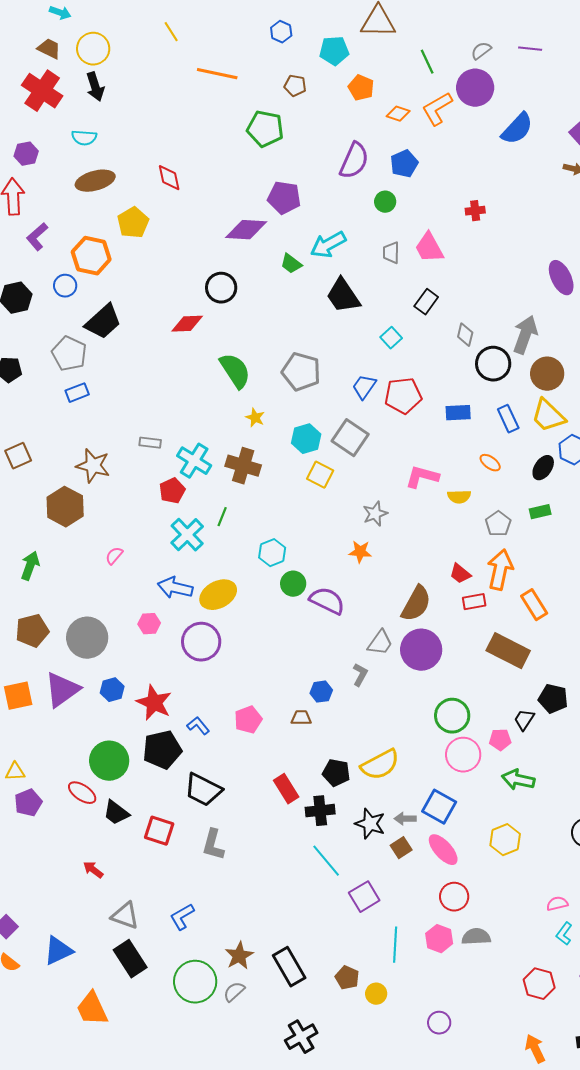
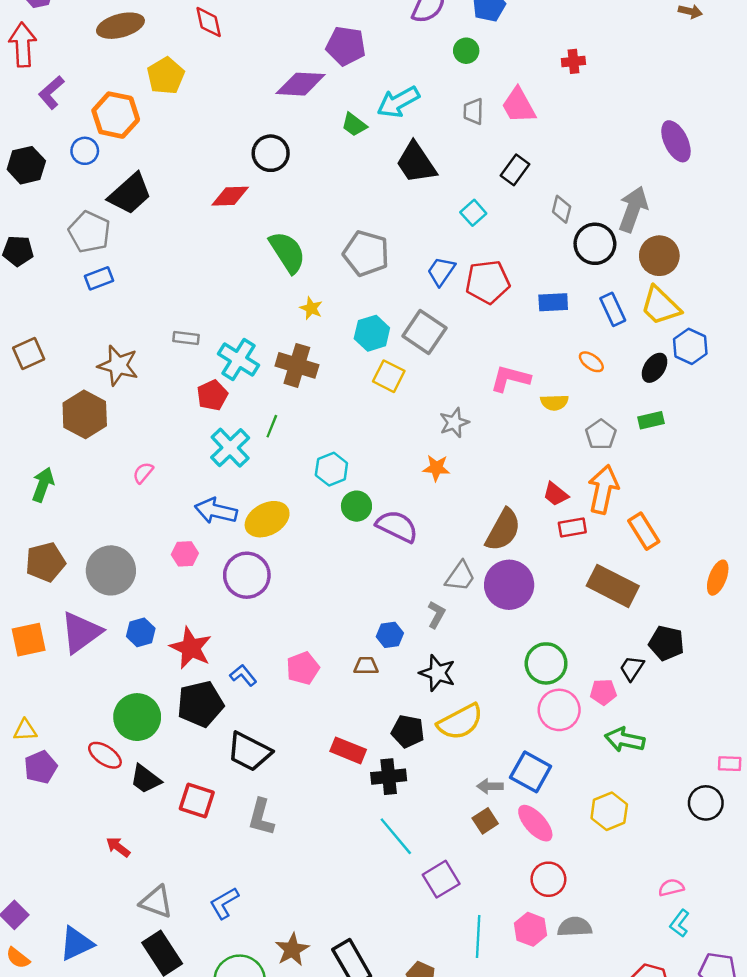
red rectangle: (286, 789) -> (348, 750), turned -36
black star: (370, 824) -> (438, 673), moved

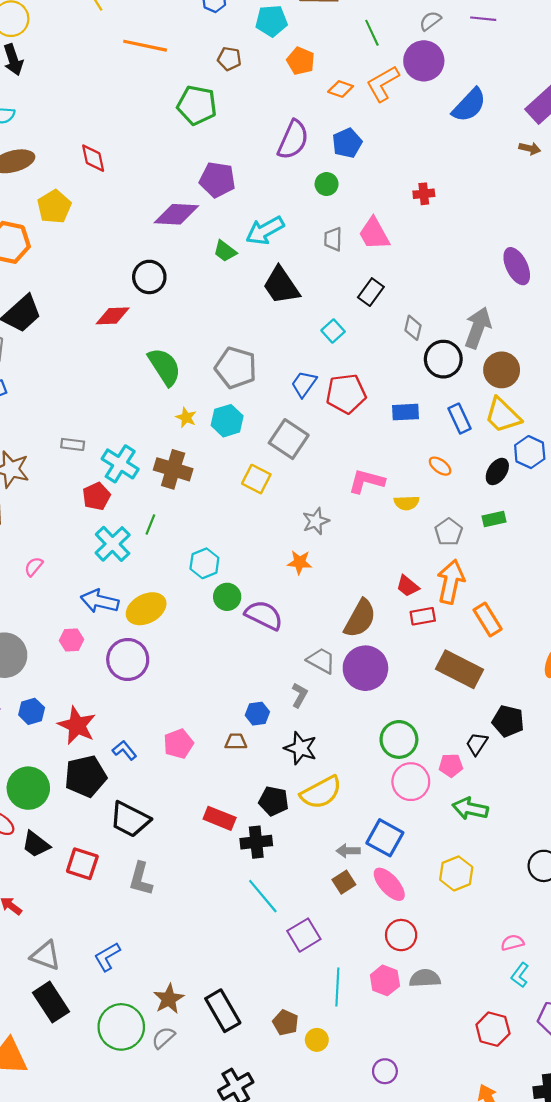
cyan hexagon: (372, 333) -> (227, 421), moved
gray trapezoid: (460, 576) -> (321, 661), turned -96

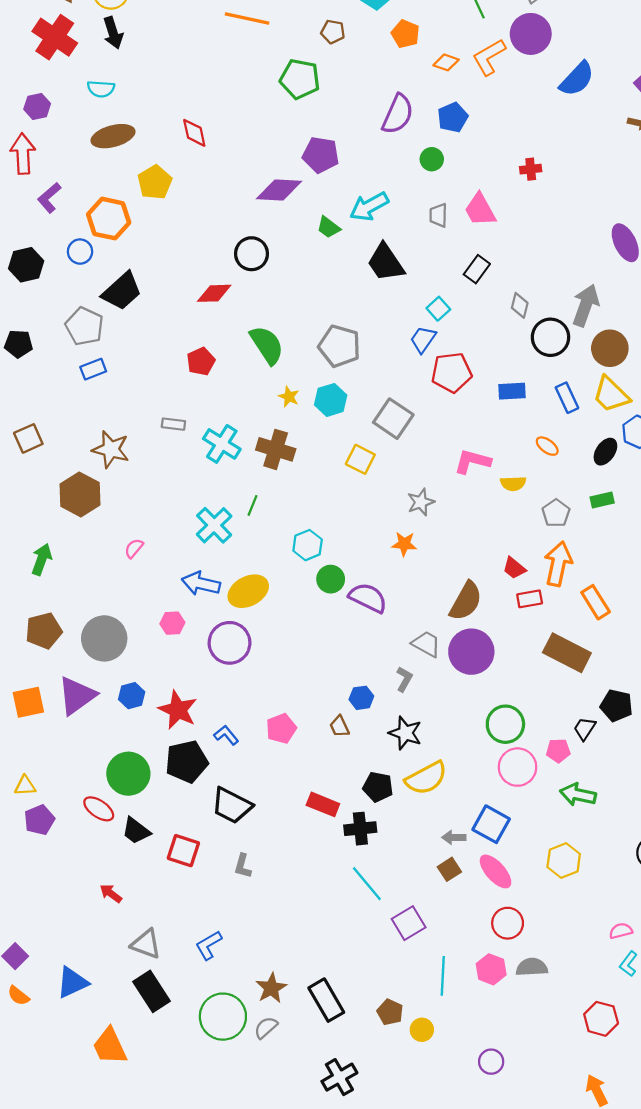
blue trapezoid: (304, 384) -> (423, 339), moved
red pentagon: (96, 496) -> (201, 361), moved
brown trapezoid: (236, 742) -> (339, 726), turned -115
gray L-shape: (141, 879) -> (243, 866), size x0.7

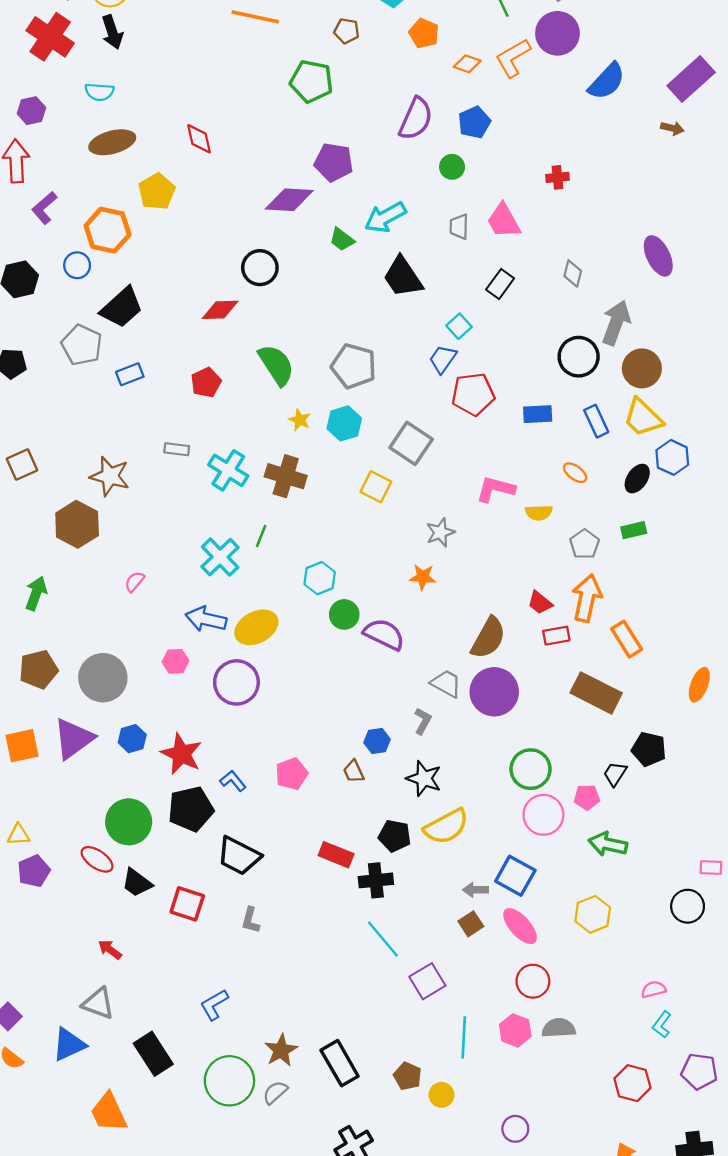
gray diamond: (520, 305) -> (573, 273), moved
blue rectangle: (93, 369) -> (130, 374), moved
gray triangle: (146, 944) -> (98, 1003), moved

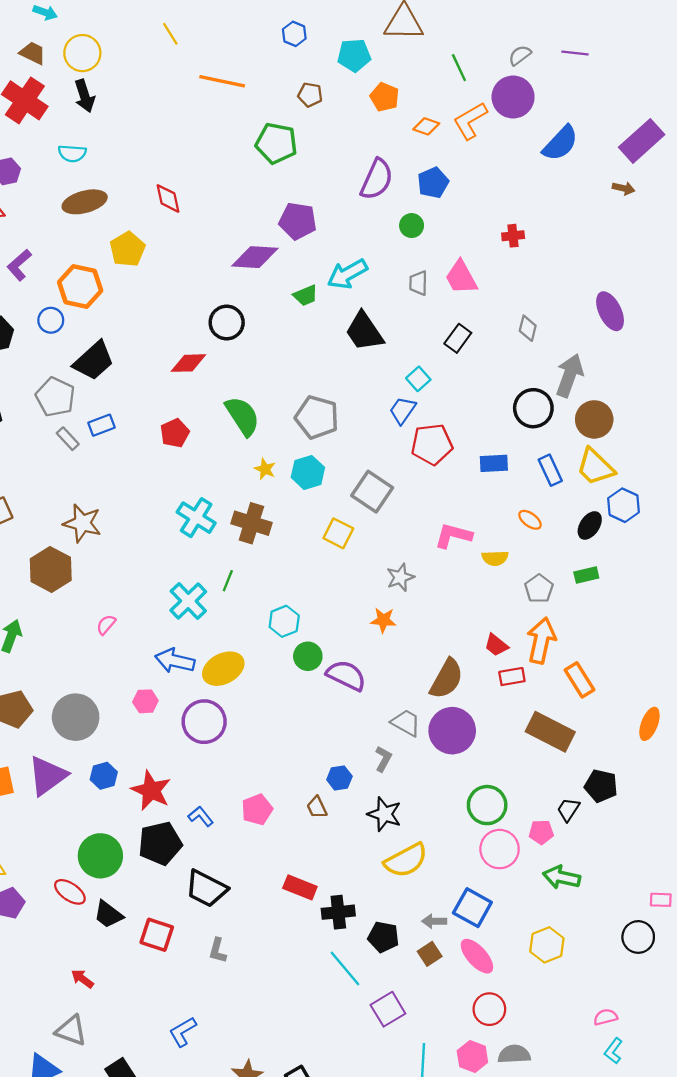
green trapezoid: (342, 240) -> (306, 295), turned -60
gray rectangle: (177, 449) -> (68, 439), moved, turned 40
black pentagon: (395, 836) -> (383, 937), moved

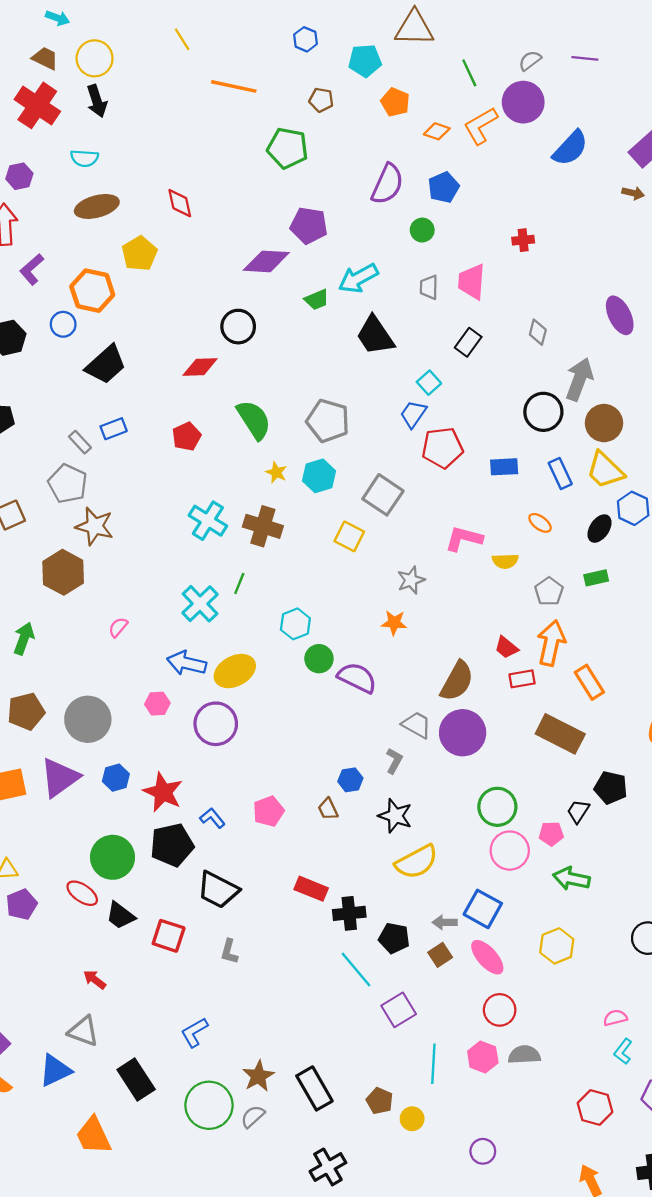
pink trapezoid: (461, 277) -> (472, 282), turned 33
gray pentagon: (55, 397) -> (68, 484), moved

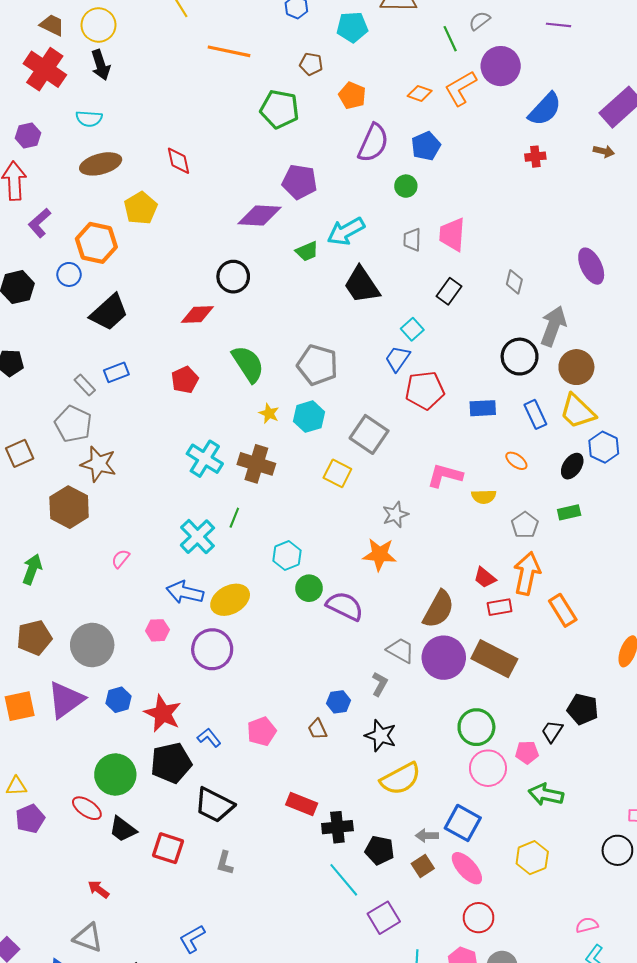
gray semicircle: (530, 61) -> (480, 21), moved
orange pentagon: (395, 102) -> (352, 96), moved
red cross: (523, 240) -> (535, 157), moved
orange star: (394, 623) -> (380, 554), size x1.4
brown rectangle: (560, 734) -> (494, 659), moved

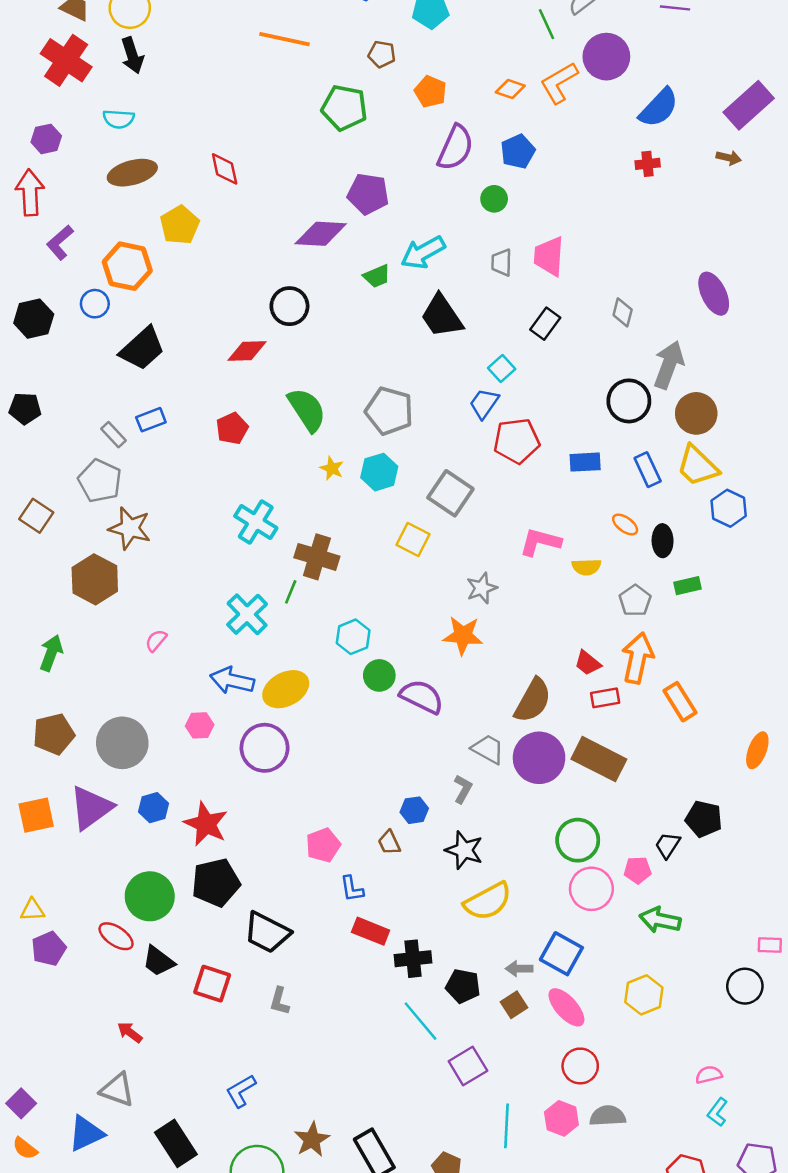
brown square: (20, 453) -> (36, 516), turned -32
brown cross: (256, 464) -> (317, 557), moved
black ellipse: (572, 466) -> (663, 541), moved, turned -35
blue L-shape: (209, 738) -> (352, 889), moved, turned -150

